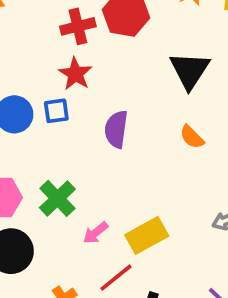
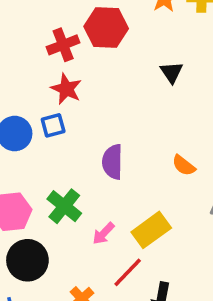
black triangle: (190, 70) -> (172, 72), size x0.6
purple semicircle: (116, 129) -> (112, 162), moved
orange semicircle: (192, 137) -> (184, 165), moved

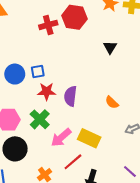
red star: (66, 89) -> (47, 91), moved, turned -30
yellow rectangle: (151, 230) -> (89, 138), turned 55
pink arrow: (104, 233) -> (61, 138), size x1.5

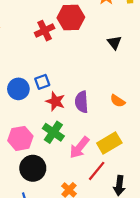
red star: (47, 91) -> (55, 101), turned 30
orange semicircle: (112, 102) -> (118, 101), moved
yellow rectangle: (89, 138) -> (109, 143), turned -45

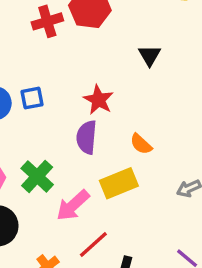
red star: (55, 101) -> (98, 100), moved
yellow rectangle: (109, 143) -> (119, 183), moved

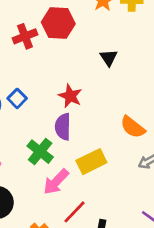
blue square: (32, 98) -> (17, 98), turned -30
orange semicircle: (141, 144) -> (133, 127), moved, size x1.4
green cross: (37, 176) -> (40, 152), moved

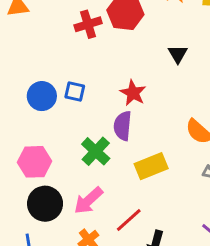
blue square: (17, 98) -> (75, 92), turned -36
pink arrow: (56, 182) -> (88, 201), moved

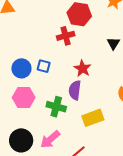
red cross: (88, 24) -> (66, 36), moved
green cross: (96, 151) -> (56, 107), turned -30
pink hexagon: (34, 162) -> (24, 98), moved

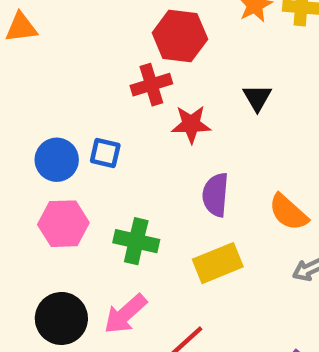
red star: (83, 68) -> (191, 124), moved, turned -30
purple semicircle: (75, 90) -> (216, 195), moved

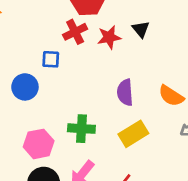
red star: (191, 124) -> (109, 37), moved
blue square: (105, 153) -> (51, 59), moved
pink hexagon: (63, 224) -> (39, 144), moved

